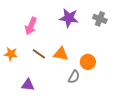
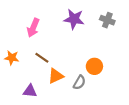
orange triangle: (61, 54) -> (56, 76), moved, turned -35

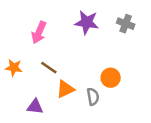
gray semicircle: (79, 82) -> (93, 97), turned -40

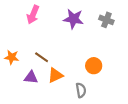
pink arrow: (39, 32) -> (33, 15), moved
gray semicircle: (93, 97) -> (81, 90), moved
purple triangle: (35, 107) -> (31, 77), moved

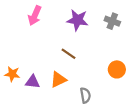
orange star: (12, 57) -> (12, 74), moved
brown line: (42, 57) -> (68, 54), moved
orange circle: (94, 66) -> (117, 69), moved

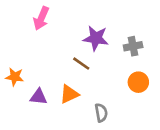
purple star: (77, 20) -> (96, 38), moved
gray cross: (112, 21) -> (133, 46), moved, turned -32
orange star: (12, 74) -> (15, 77), moved

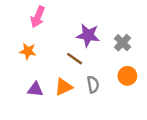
gray cross: (133, 46) -> (122, 43), turned -35
orange star: (15, 77) -> (28, 51), moved
gray semicircle: (101, 113) -> (93, 84), moved

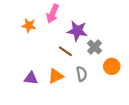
pink arrow: (38, 17) -> (53, 14), moved
gray cross: (122, 43) -> (95, 47), moved
orange star: (28, 51) -> (29, 25), moved

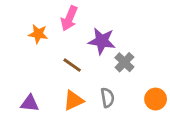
brown line: (65, 51) -> (72, 65), moved
orange circle: (112, 66) -> (156, 99), moved
purple triangle: (31, 78) -> (30, 103), moved

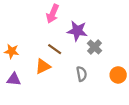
orange star: (38, 34) -> (12, 51), moved
orange triangle: (73, 100) -> (43, 66), moved
purple triangle: (30, 103) -> (14, 79), moved

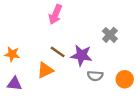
purple star: (77, 31) -> (81, 55), moved
gray cross: (94, 47) -> (110, 35), moved
gray semicircle: (82, 74) -> (95, 76), moved, turned 104

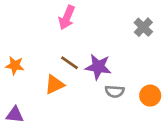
gray cross: (110, 35) -> (143, 27), moved
purple triangle: (14, 84) -> (15, 115), moved

